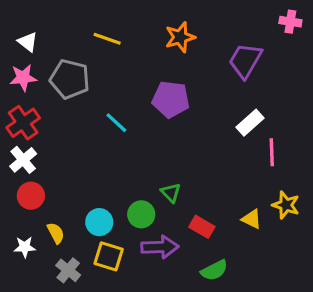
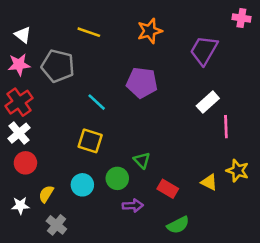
yellow semicircle: (56, 233) -> (46, 194), turned -120
purple arrow: (160, 247) -> (133, 206), size x0.7
yellow square: (109, 256) -> (90, 141), moved

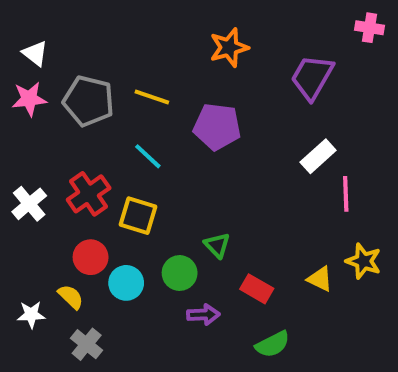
yellow line: (89, 32) -> (152, 97), moved
red cross: (19, 102) -> (89, 194), moved
red circle: (25, 163) -> (91, 257), moved
yellow semicircle: (46, 194) -> (71, 297), turned 102

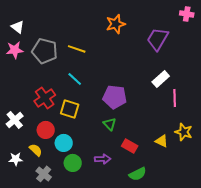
purple pentagon: (217, 127) -> (115, 97), moved
white cross: (29, 204) -> (15, 120), moved
green circle: (180, 273) -> (73, 163), moved

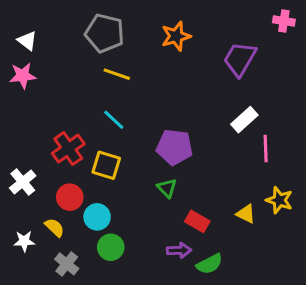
gray pentagon: (45, 51) -> (105, 33), moved
purple arrow: (103, 159) -> (179, 250), moved

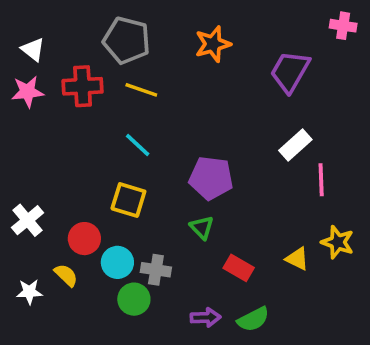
red cross: (68, 149) -> (83, 86), moved, turned 32
purple arrow: (179, 250) -> (205, 317), moved
gray cross: (67, 264) -> (156, 270), moved, turned -30

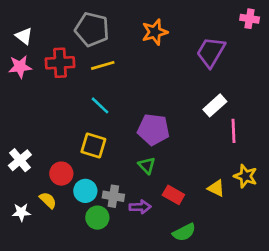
yellow line: (141, 90) -> (103, 65), turned -35
purple arrow: (205, 317) -> (140, 207), moved

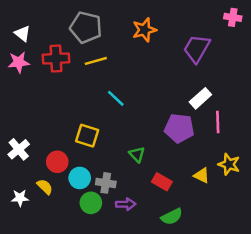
cyan line: (100, 105) -> (116, 98), moved
purple pentagon: (153, 129) -> (179, 128), moved
purple arrow: (140, 207) -> (126, 204), moved

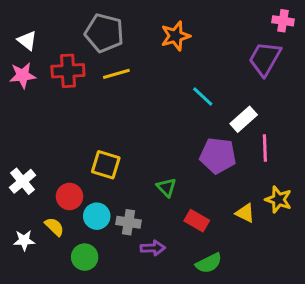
purple trapezoid: (197, 49) -> (265, 59), moved
cyan line: (116, 98) -> (203, 97), moved
green circle: (91, 203) -> (85, 257), moved

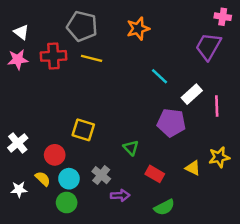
yellow line: (116, 74) -> (92, 58), turned 30
pink line: (265, 148) -> (217, 106), moved
yellow star: (278, 200) -> (219, 157), turned -30
cyan circle: (97, 216) -> (69, 179), moved
gray cross: (129, 222) -> (101, 175), turned 30

